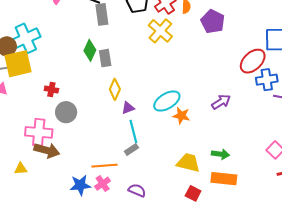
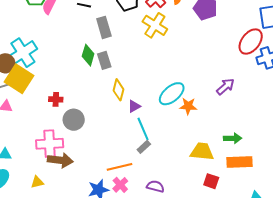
gray rectangle: (102, 14) -> (104, 27), moved
yellow square: (18, 64) -> (19, 79), turned -36

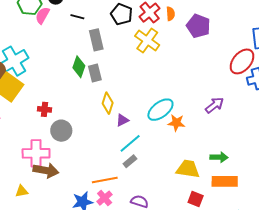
cyan line: (143, 129) -> (130, 143), turned 70

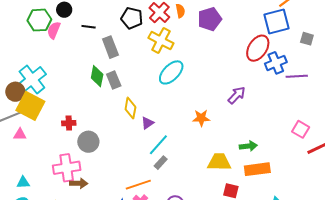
purple pentagon: (198, 26) -> (210, 19), turned -30
cyan ellipse: (160, 110) -> (171, 72), moved
brown arrow: (46, 170) -> (79, 183), size x0.7

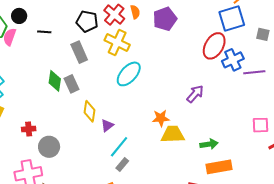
gray rectangle: (110, 47) -> (79, 52), moved
pink square: (301, 129) -> (260, 125), turned -30
yellow trapezoid: (219, 162) -> (173, 134), moved

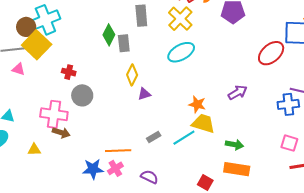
blue cross: (233, 60) -> (288, 104), moved
cyan line: (119, 147) -> (184, 138), moved
gray rectangle: (122, 164) -> (154, 137), moved

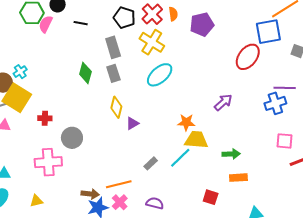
cyan cross: (45, 20) -> (20, 72), size x0.5
gray rectangle: (124, 43) -> (113, 73), moved
red cross: (69, 72) -> (45, 118), moved
brown arrow: (61, 133) -> (90, 194), moved
orange rectangle: (237, 169) -> (238, 178), size x0.7

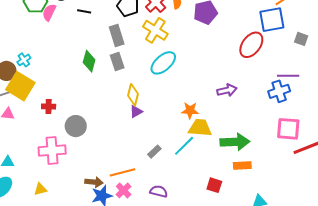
purple arrow: (223, 102) -> (227, 90), turned 30
yellow diamond: (116, 107) -> (133, 95), moved
pink square: (285, 141) -> (288, 129), size x1.4
green arrow: (231, 154) -> (235, 142), size x1.6

